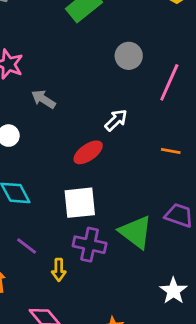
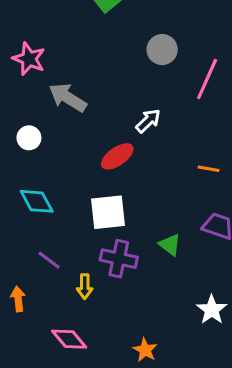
gray arrow: (43, 99) -> (68, 98), size x1.4
orange line: (171, 151) -> (209, 169), moved
green triangle: (136, 232) -> (170, 245), size x0.6

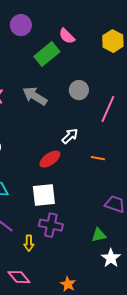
gray arrow: (68, 98) -> (35, 96), moved
orange line: (209, 169) -> (98, 158), moved
green triangle: (170, 245) -> (99, 235), moved, turned -49

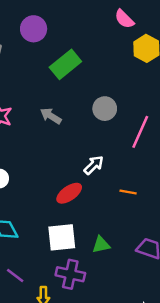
pink semicircle: (67, 36) -> (124, 19), moved
gray arrow: (35, 96) -> (51, 116), size x0.7
green triangle: (99, 235) -> (101, 245), moved

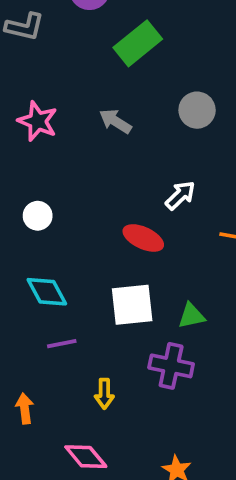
red ellipse: (69, 193) -> (143, 238), turned 60
purple cross: (70, 274) -> (171, 366), moved
purple line: (15, 275) -> (62, 344), moved, turned -48

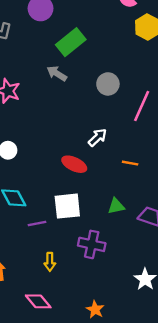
gray arrow: (115, 121) -> (57, 74), moved
green triangle: (191, 316) -> (116, 206), moved
purple line: (62, 344) -> (37, 223), moved

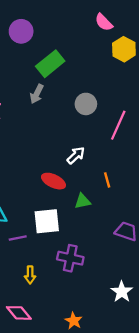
gray arrow: (57, 74) -> (37, 94), turned -96
orange line: (130, 163) -> (107, 180), turned 64
green triangle: (116, 206) -> (83, 201), moved

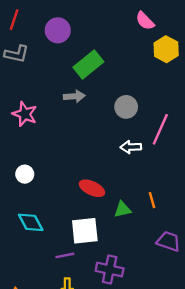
gray arrow: (37, 94) -> (74, 96), turned -120
white arrow: (76, 155) -> (131, 147), moved, turned -138
orange line: (107, 180) -> (152, 200), moved
purple line: (18, 238) -> (65, 255), moved

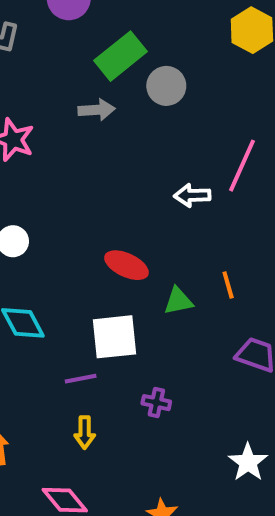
gray circle: (126, 107) -> (166, 86), moved
purple cross: (110, 270) -> (156, 403), size x0.6

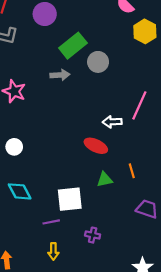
red ellipse: (126, 265) -> (96, 146), moved

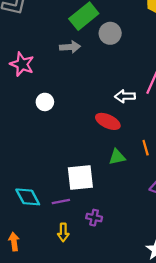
white circle: (14, 147) -> (45, 102), moved
cyan diamond: (20, 191) -> (28, 197), moved
purple cross: (93, 235) -> (94, 218), moved

